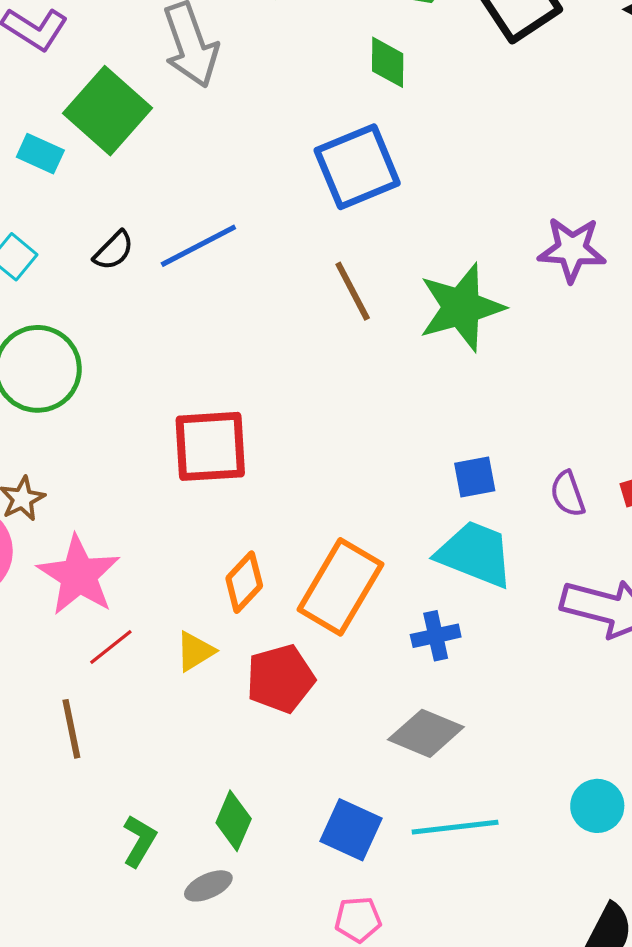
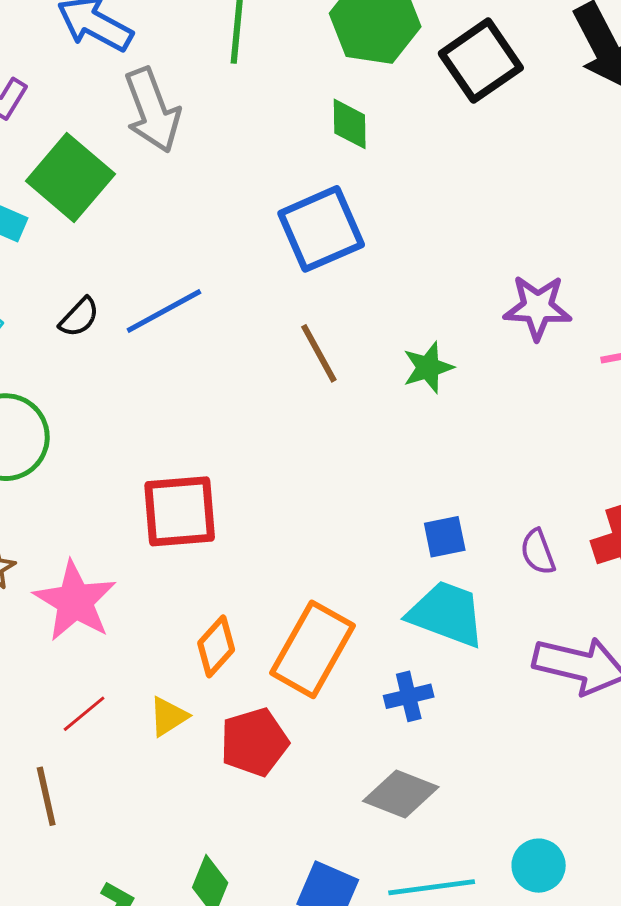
green star: (461, 307) -> (428, 367), size x0.6
pink star: (79, 575) -> (75, 601), moved
cyan circle: (597, 806) -> (539, 866), moved

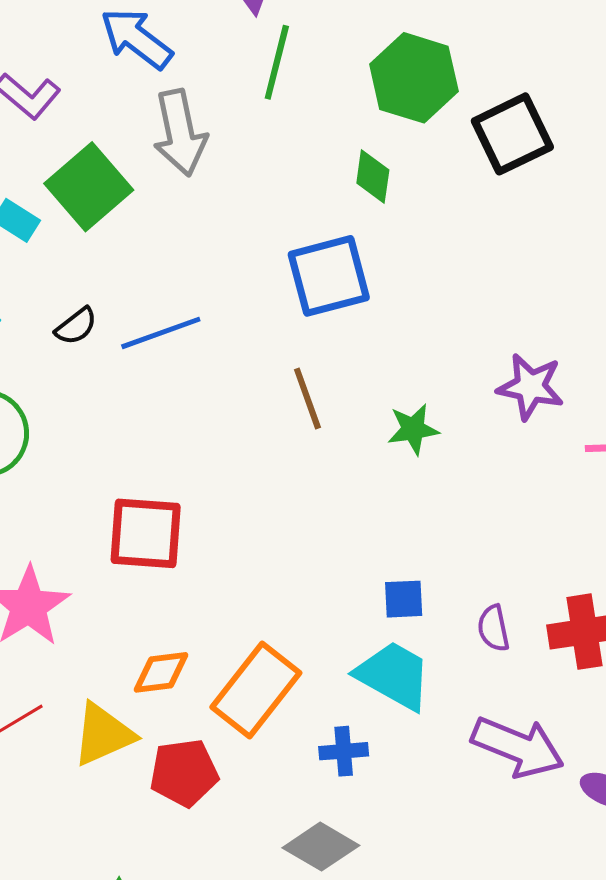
orange diamond: (216, 646) -> (161, 672), turned 32
yellow triangle: (168, 716) -> (103, 734), size x1.6

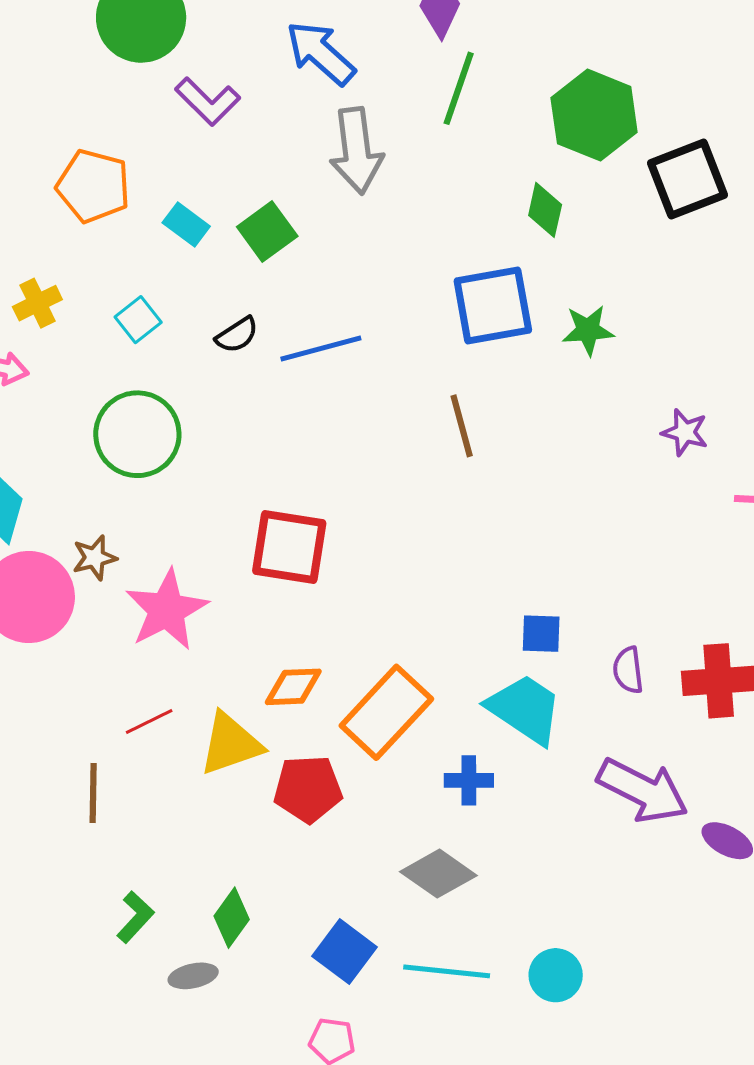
green square: (89, 187) -> (267, 232), moved, size x0.7
purple star: (530, 387) -> (685, 432), size x0.7
green star: (413, 429) -> (588, 330), moved

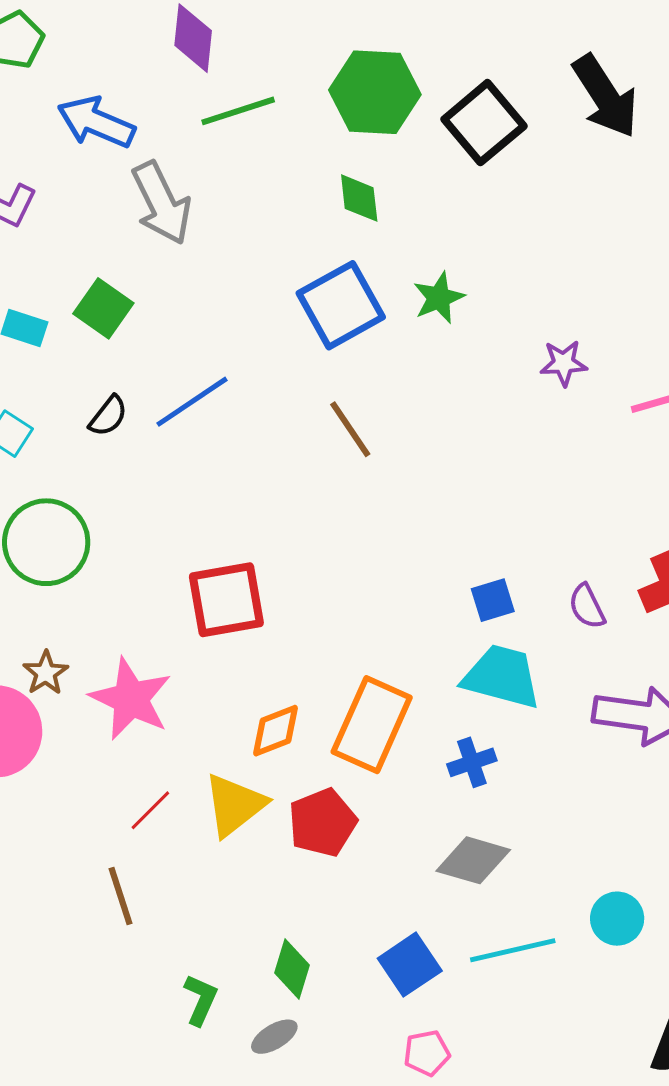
green line: (459, 88) -> (238, 111), turned 72
blue square: (345, 952) -> (410, 965), turned 38

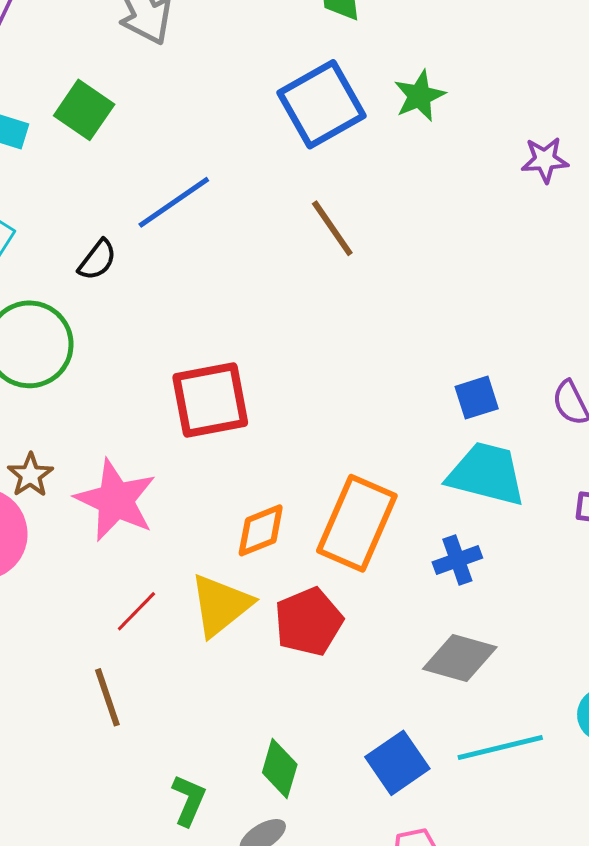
black semicircle: (108, 416) -> (97, 260), moved

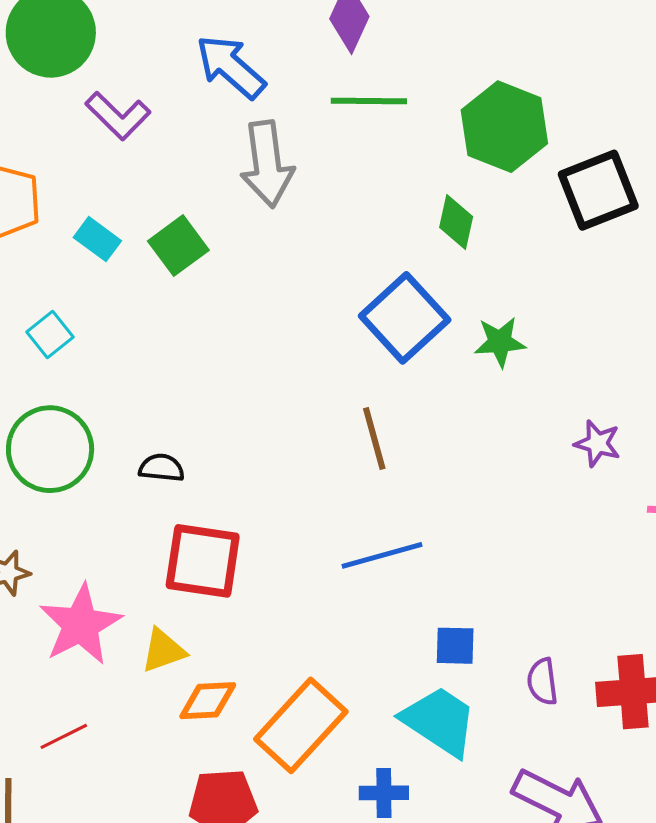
blue square: (321, 104) -> (405, 318), turned -32
blue line: (174, 202) -> (382, 555), moved
black semicircle: (97, 260) -> (161, 468), moved, turned -141
yellow triangle: (221, 605) -> (163, 651), moved, size x0.7

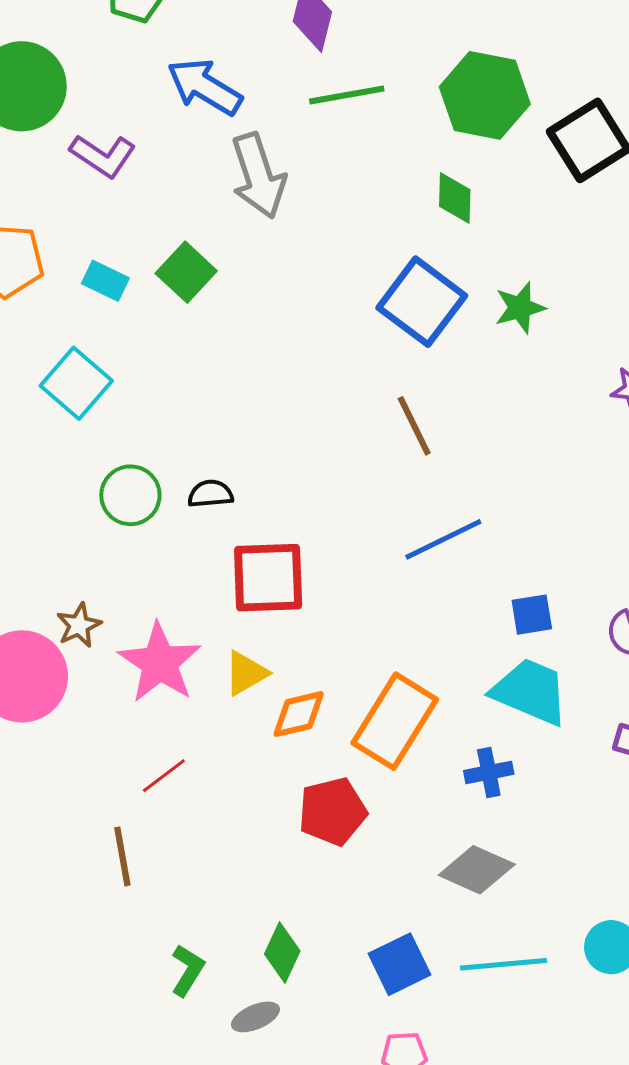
cyan square: (50, 335) -> (76, 383), size x1.5
green circle: (50, 449) -> (130, 495), moved, size x0.7

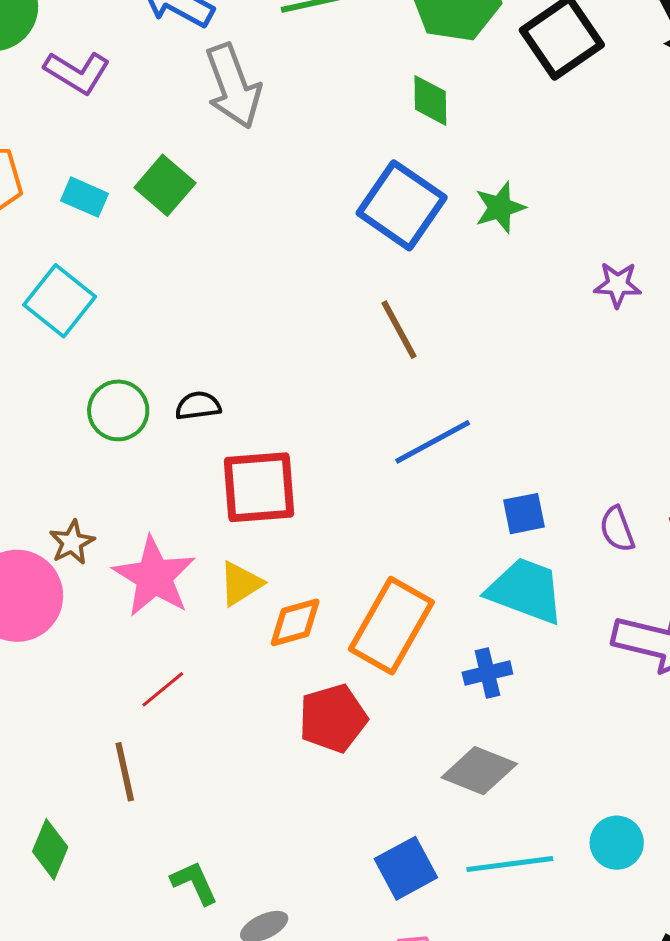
green diamond: (282, 952) -> (50, 849), moved
green L-shape: (188, 970) -> (194, 883), turned -54

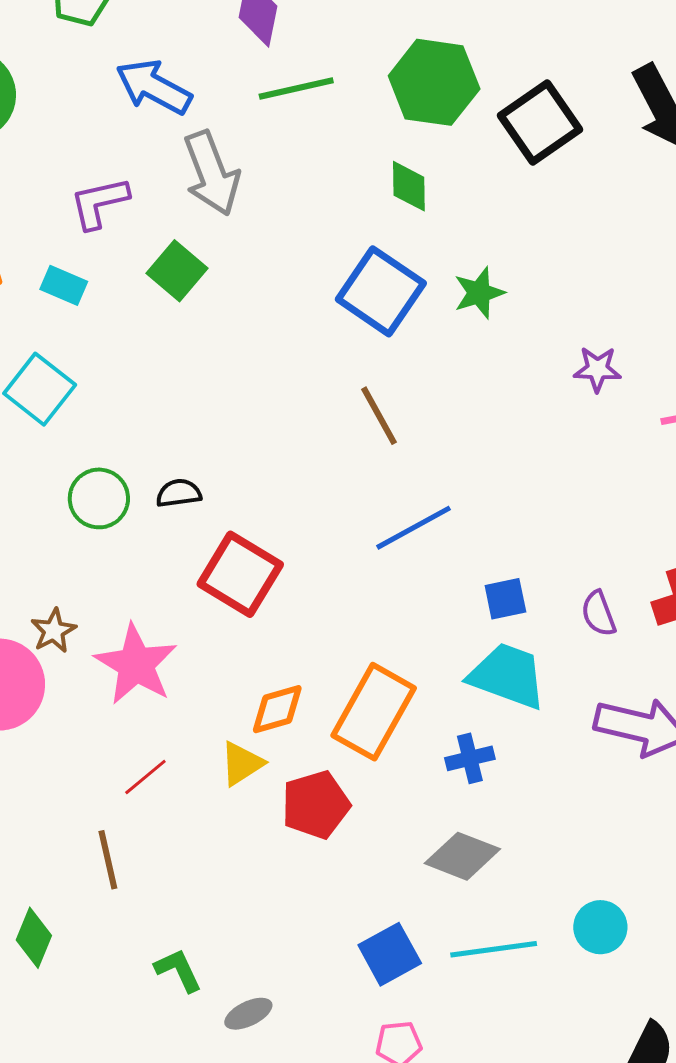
purple L-shape: (77, 72) -> (99, 203), moved, turned 136
green square: (165, 185) -> (177, 271), moved
red square: (259, 487) -> (240, 574), turned 36
yellow triangle: (241, 584) -> (242, 764), moved

